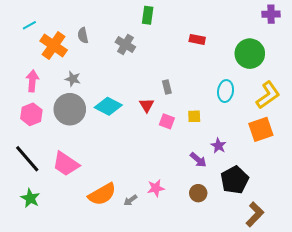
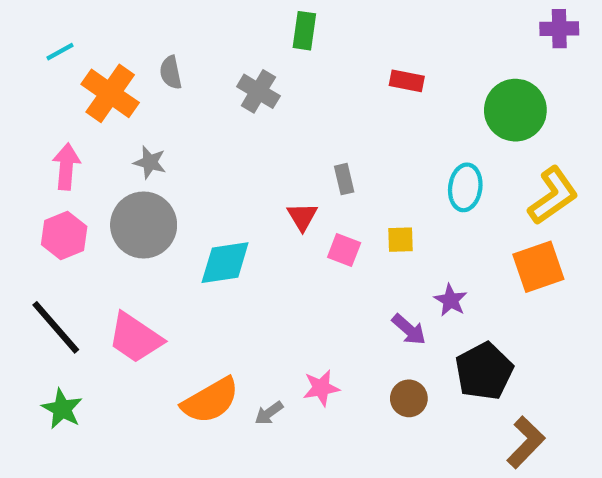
cyan diamond: (108, 106) -> (225, 263), moved, turned -36

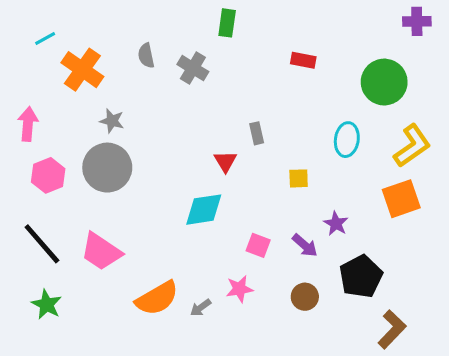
gray semicircle: (171, 73) -> (146, 56), moved
pink arrow: (66, 167) -> (28, 124), moved
pink square: (344, 250) -> (258, 245), moved
cyan diamond: (225, 263) -> (204, 210), moved

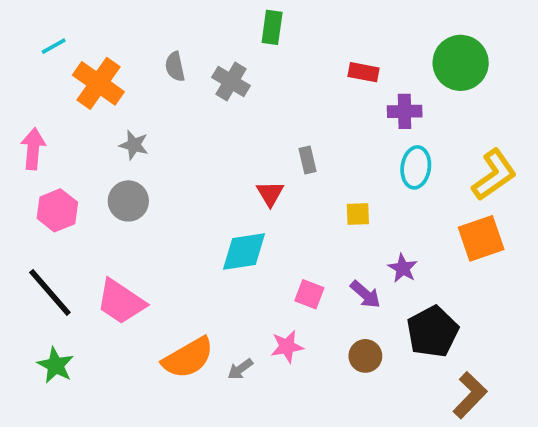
purple cross: (417, 21) -> (405, 111), moved
green circle: (384, 82) -> (461, 63), moved
gray circle: (107, 168) -> (128, 201), size x0.7

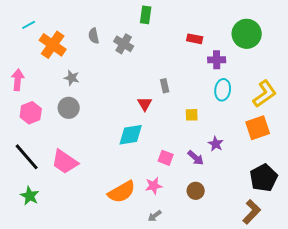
black pentagon: (433, 332) -> (264, 178), moved
orange semicircle: (188, 358) -> (122, 192), moved
gray arrow: (240, 369) -> (155, 216), moved

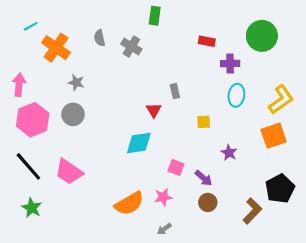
pink hexagon: (31, 113) -> (33, 120), size x1.4
purple arrow: (196, 158) -> (204, 178), moved
brown L-shape: (252, 212) -> (252, 211), moved

